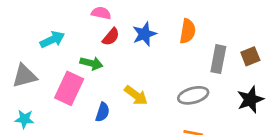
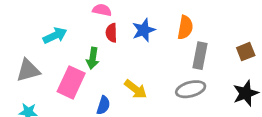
red semicircle: (111, 37) -> (111, 33), turned 138
gray rectangle: (218, 59) -> (200, 56), moved
green arrow: (91, 63) -> (93, 58), turned 85

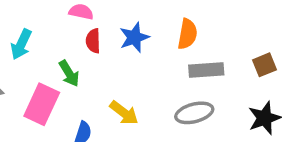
cyan arrow: (55, 35) -> (21, 44), turned 140
gray rectangle: (200, 56) -> (206, 70), turned 75
green arrow: (93, 58) -> (69, 73), turned -40

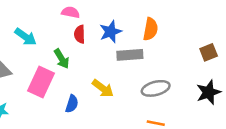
cyan arrow: (21, 44) -> (25, 37), turned -80
gray rectangle: (206, 70) -> (130, 55), moved

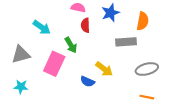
blue star: (111, 32) -> (110, 13), moved
blue semicircle: (72, 104) -> (87, 81), moved, turned 96

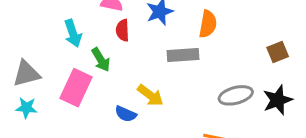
cyan arrow: (42, 27) -> (73, 33), moved, turned 36
gray ellipse: (147, 69) -> (236, 95), moved
cyan star: (21, 87) -> (26, 108), moved

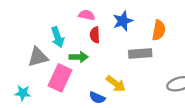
green arrow: (101, 60) -> (79, 57), turned -60
gray triangle: (26, 74) -> (38, 57), moved

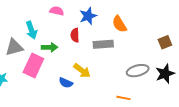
orange semicircle: (159, 30) -> (119, 24), turned 138
red semicircle: (95, 35) -> (75, 35), moved

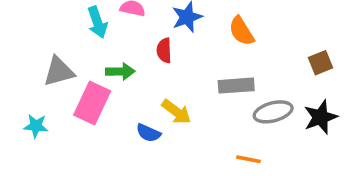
cyan arrow: (31, 30) -> (97, 22), moved
gray rectangle: (103, 44) -> (236, 86), moved

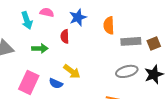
orange semicircle: (241, 31) -> (109, 25), turned 30
gray rectangle: (236, 86) -> (131, 41), moved
pink rectangle: (92, 103) -> (29, 82), moved

